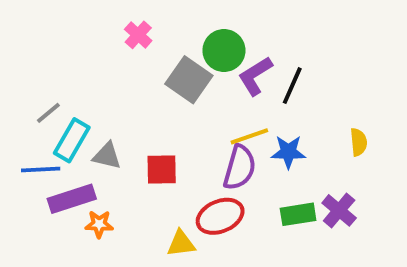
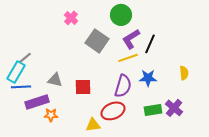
green circle: (224, 51) -> (121, 15), moved
yellow line: (249, 136) -> (128, 58), moved
cyan rectangle: (72, 140) -> (16, 72), moved

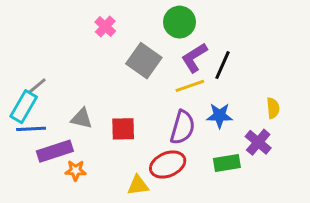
purple cross: (174, 108) -> (258, 142), moved

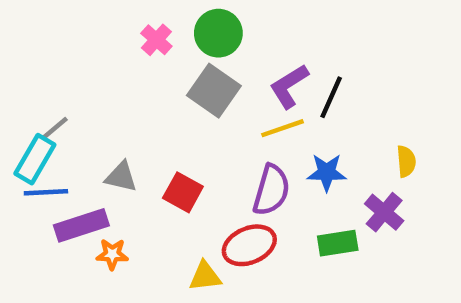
green circle: (179, 22) -> (218, 33), moved
red square: (123, 129) -> (183, 192), turned 30

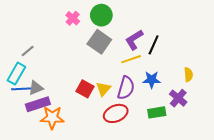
gray line: (55, 128) -> (28, 51), moved
gray triangle: (121, 177) -> (36, 88), moved, turned -35
orange star: (112, 254) -> (52, 118), size x1.6
yellow triangle: (205, 276) -> (103, 89), moved, turned -42

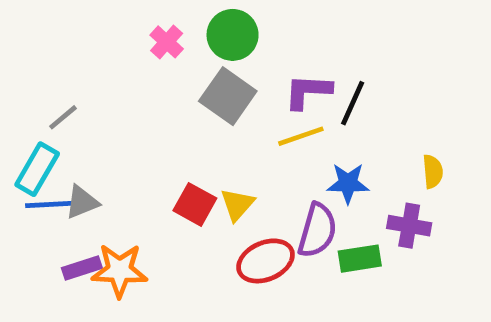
purple L-shape: (134, 40) -> (308, 91), turned 35
purple semicircle: (126, 88) -> (317, 230), moved
purple cross: (178, 98) -> (409, 226), turned -30
purple rectangle: (38, 104) -> (82, 268), moved, size x0.7

